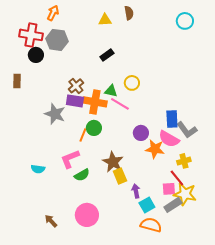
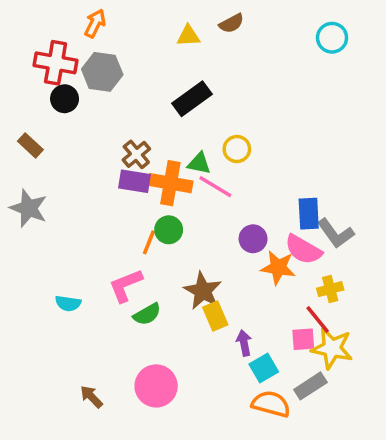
brown semicircle: (129, 13) -> (231, 23), turned 72
black rectangle: (107, 55) -> (192, 99), size x1.5
brown rectangle: (17, 81) -> (30, 145), turned -48
gray star: (55, 114) -> (29, 208), moved
gray rectangle: (173, 205) -> (310, 386), moved

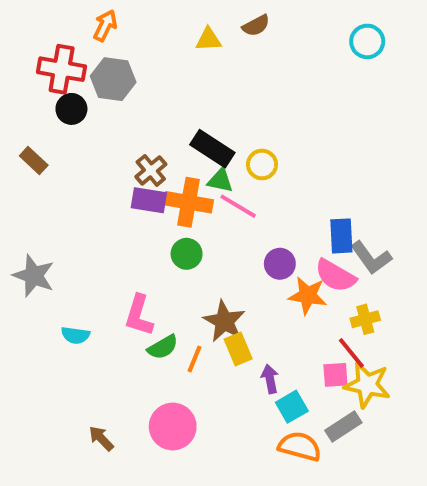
black rectangle: (192, 99) -> (212, 149), moved, turned 69
gray star: (29, 208) -> (34, 276), moved
orange line: (149, 242) -> (195, 359), moved
pink L-shape: (126, 285) -> (139, 315), turned -51

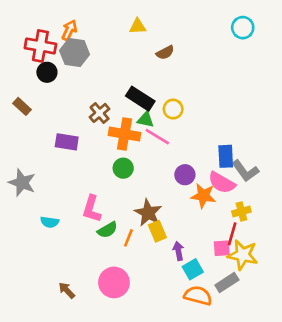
orange arrow: (105, 26) -> (69, 30), moved
brown semicircle: (256, 26) -> (165, 53), moved
purple rectangle: (149, 200) -> (67, 142), moved
red line: (351, 353) -> (232, 234), turned 55

